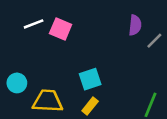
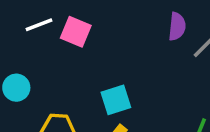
cyan circle: (17, 83) -> (16, 88), moved

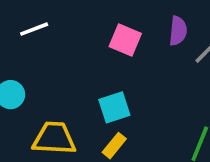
pink square: (76, 32) -> (125, 40), moved

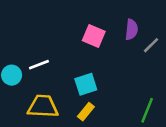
white line: (34, 29) -> (39, 65), moved

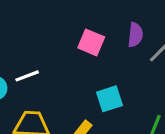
cyan square: (86, 84) -> (109, 99), moved

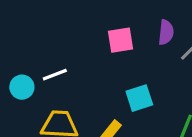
pink square: (91, 42) -> (121, 40), turned -32

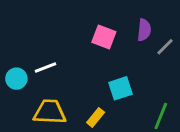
pink square: (121, 40) -> (104, 37), turned 30

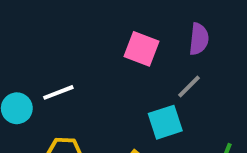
gray line: (165, 47) -> (189, 87), moved

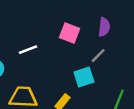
white line: (58, 92) -> (28, 50), moved

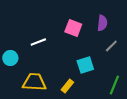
gray line: (98, 56) -> (111, 46), moved

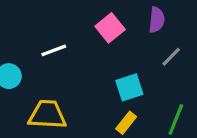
pink square: (73, 28) -> (110, 28), turned 30
yellow rectangle: (67, 86) -> (126, 123), moved

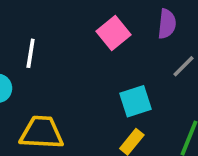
white line: (54, 50) -> (31, 53), moved, turned -60

